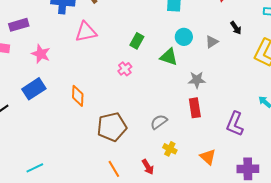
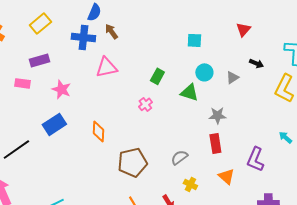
black arrow: (236, 28) -> (256, 63), turned -32
orange triangle: (208, 157) -> (226, 176), moved

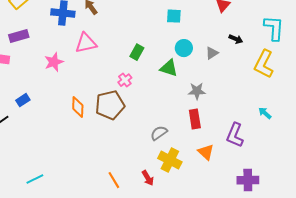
pink star: (61, 89) -> (54, 62), moved, turned 30
blue rectangle: (54, 124) -> (23, 100), moved, size x0.6
brown pentagon: (132, 162) -> (110, 105), moved
yellow cross: (190, 184) -> (170, 160), size x1.6

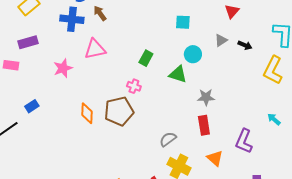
gray triangle: (212, 53) -> (221, 40), moved
pink cross: (125, 80) -> (134, 86), turned -32

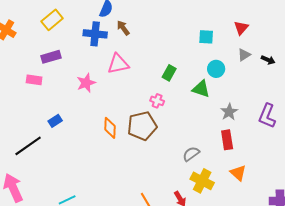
red triangle: (232, 11) -> (241, 28), moved
gray star: (206, 97) -> (229, 112), turned -30
purple L-shape: (244, 141) -> (267, 116), moved

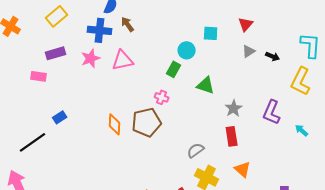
cyan circle: (216, 69) -> (187, 50), moved
pink star: (86, 83) -> (91, 58), moved

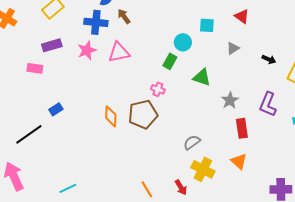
red triangle: (246, 24) -> (242, 16), turned -35
gray triangle: (249, 51) -> (233, 48), moved
black arrow: (273, 56) -> (269, 59), moved
red rectangle: (232, 136) -> (242, 128), moved

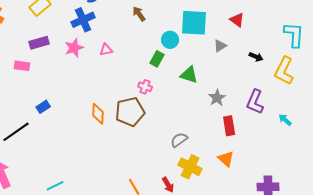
brown arrow: (124, 16) -> (139, 14), moved
red triangle: (242, 16) -> (237, 20), moved
blue cross: (96, 22) -> (83, 20), turned -30
cyan square: (207, 25) -> (194, 23), size x1.8
pink triangle: (119, 52) -> (106, 50), size x0.6

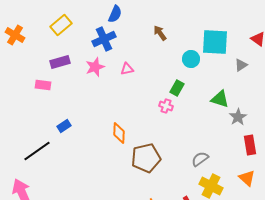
green rectangle: (157, 59) -> (177, 88), moved
green triangle: (189, 75) -> (220, 99), moved
brown pentagon: (130, 112) -> (146, 158), moved

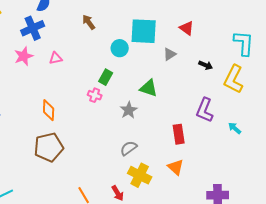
gray star: (238, 117) -> (129, 110), moved
orange diamond: (119, 133) -> (49, 110), moved
brown pentagon: (146, 158) -> (49, 147), moved

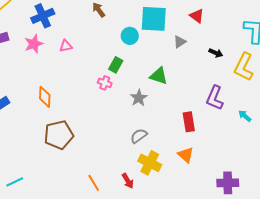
orange diamond: (49, 110) -> (45, 97), moved

